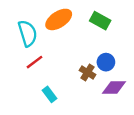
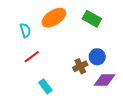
cyan semicircle: (28, 33) -> (25, 30), size x0.6
brown cross: (88, 72) -> (80, 66), turned 32

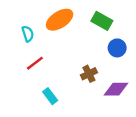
blue circle: (97, 57) -> (117, 48), moved

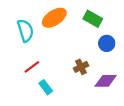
cyan semicircle: (28, 34) -> (25, 31), size x1.5
red line: (35, 63) -> (32, 67), moved

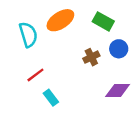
brown cross: (81, 67) -> (91, 57), moved

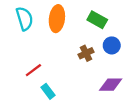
orange ellipse: (60, 20) -> (57, 19), turned -50
cyan semicircle: (28, 35) -> (25, 19), moved

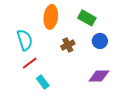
cyan semicircle: (25, 19) -> (25, 40), moved
brown cross: (86, 53) -> (68, 45), moved

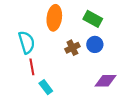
blue circle: (100, 41) -> (95, 44), moved
red line: (30, 63) -> (32, 67), turned -63

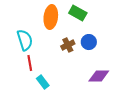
green rectangle: (93, 19) -> (78, 13), moved

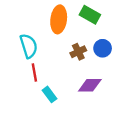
purple diamond: (99, 76) -> (90, 85), moved

